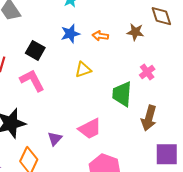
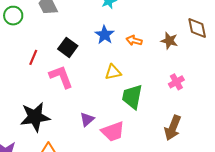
blue star: (70, 34) -> (105, 35), turned -30
green trapezoid: (122, 94) -> (132, 97), moved
purple triangle: (55, 139) -> (87, 119), moved

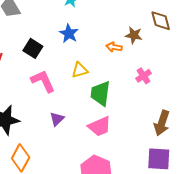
orange arrow: (134, 40) -> (114, 47), moved
pink L-shape: (61, 77) -> (43, 81), moved
brown arrow: (173, 128) -> (162, 123), moved
pink trapezoid: (113, 132) -> (100, 126), moved

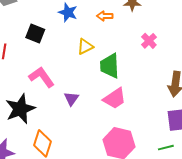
orange arrow: (114, 47) -> (105, 16), moved
pink L-shape: (43, 81) -> (42, 77), moved

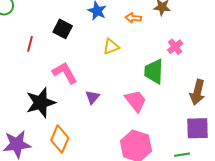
green trapezoid: (110, 66) -> (154, 71), moved
pink trapezoid: (115, 98) -> (136, 101), turned -100

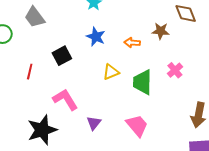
black square: (63, 29) -> (62, 56), turned 36
green trapezoid: (154, 71) -> (143, 82), moved

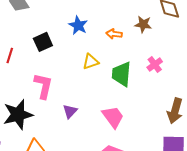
pink L-shape: (65, 100) -> (43, 86), turned 40

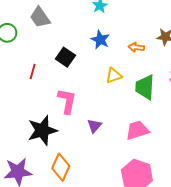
black square: (43, 42) -> (65, 57), turned -30
pink trapezoid: (113, 117) -> (137, 130), turned -70

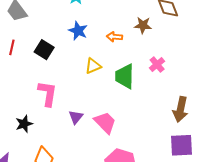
red line: (33, 72) -> (12, 47), moved
black star: (42, 130) -> (24, 124), size x0.6
pink trapezoid: (137, 130) -> (105, 122), moved, turned 65

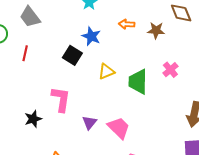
orange arrow: (114, 37) -> (127, 24), moved
black square: (44, 50) -> (72, 55), moved
black star: (24, 124) -> (33, 119), moved

